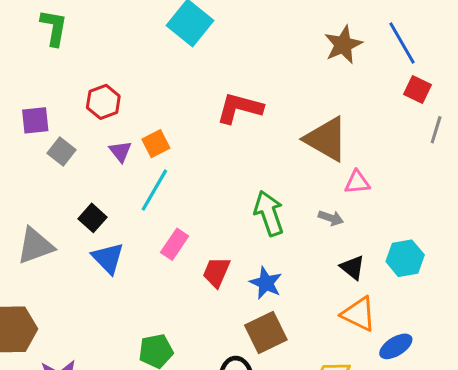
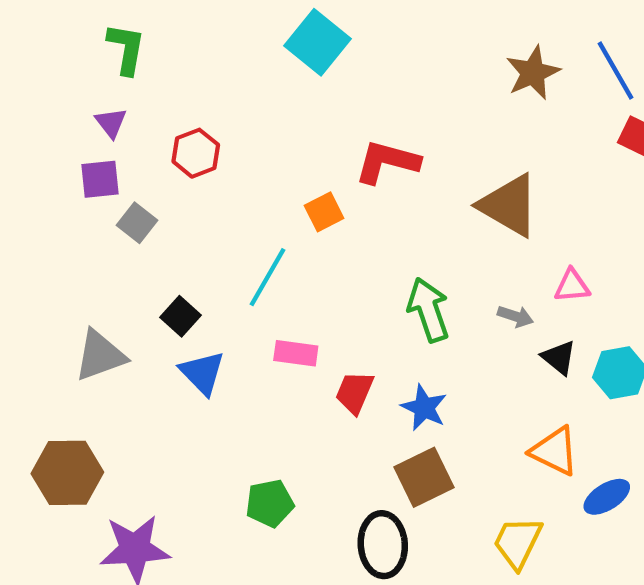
orange square: (156, 144) -> (324, 212), moved
purple triangle: (120, 151) -> (111, 123), moved
pink triangle: (357, 182) -> (572, 286), moved
pink rectangle: (175, 244) -> (296, 353), turned 64
black triangle: (352, 267) -> (559, 358), moved

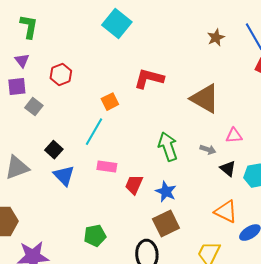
brown star: (533, 73) -> (216, 38), size x0.7
orange square: (324, 212) -> (110, 102), moved

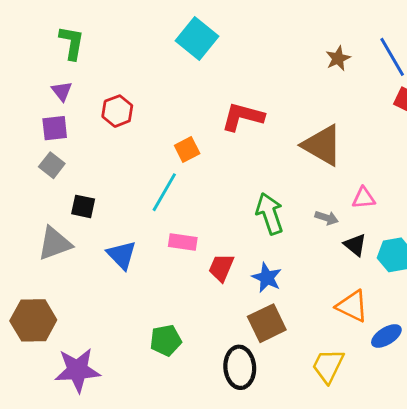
gray square: (34, 107) -> (52, 165), moved
black square: (54, 150) -> (83, 206), moved, turned -30

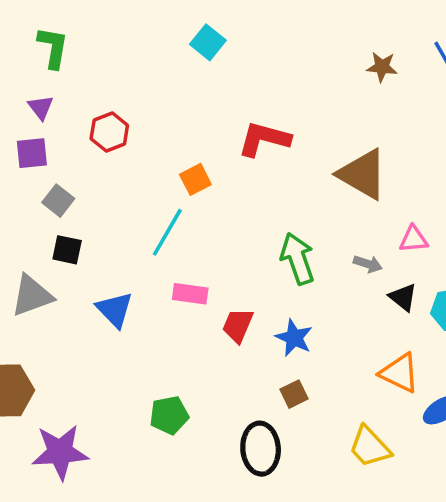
cyan square: (197, 38) -> (208, 42), size x0.7
brown star: (338, 58) -> (382, 67), turned 30
gray square: (52, 165) -> (58, 201), moved
brown square: (267, 323) -> (294, 394), size x0.6
yellow trapezoid: (328, 366) -> (370, 447), turned -69

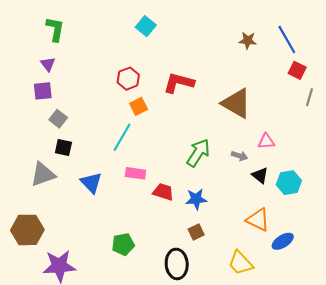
red hexagon: (109, 132) -> (128, 79), moved
green arrow: (297, 259) -> (198, 153), turned 52
red trapezoid: (238, 325) -> (163, 192), turned 85
blue star: (294, 338) -> (196, 199), turned -30

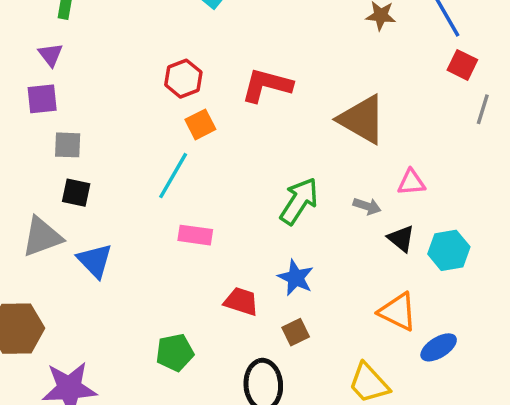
gray square: (58, 119) -> (68, 145), turned -36
blue triangle: (91, 183) -> (95, 261), moved
red trapezoid: (163, 192) -> (241, 301), moved
blue star: (196, 199) -> (296, 278), turned 30

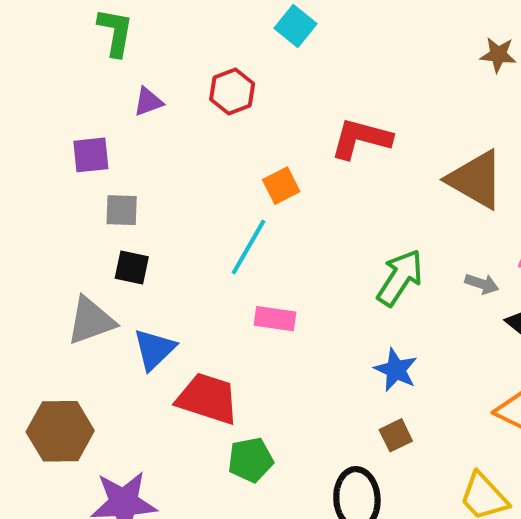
purple triangle: (51, 55) -> (148, 102), moved, turned 48
red hexagon: (183, 79) -> (232, 92), moved
blue triangle: (95, 261) -> (154, 349), turned 30
red trapezoid: (241, 301) -> (208, 398), moved, size x1.5

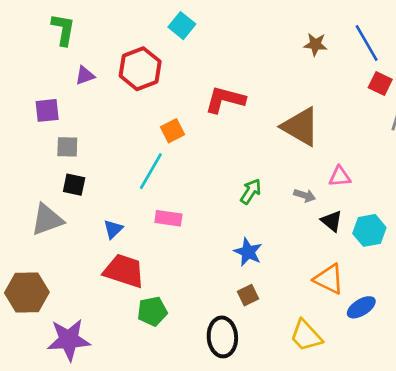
red hexagon: (232, 92) -> (140, 69), size x1.4
green arrow: (400, 278) -> (251, 191), size x0.7
blue triangle: (154, 349) -> (113, 229), moved, size x0.7

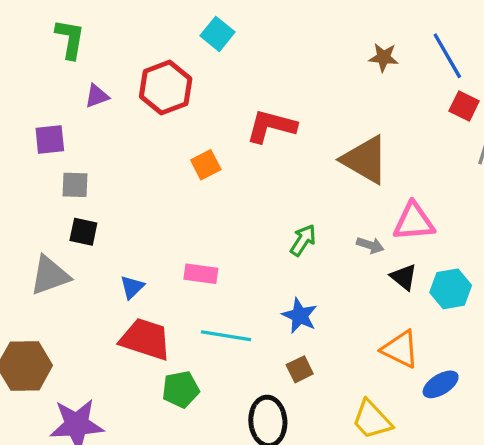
cyan line: (151, 171) -> (226, 336), moved, turned 69
pink triangle: (340, 177) -> (414, 222), size x1.5

